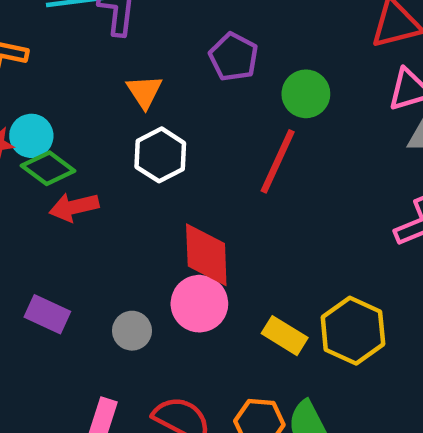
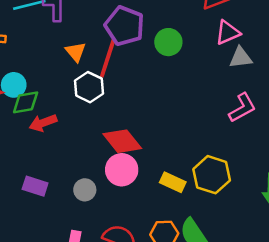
purple pentagon: (234, 57) -> (124, 26), size x1.4
red line: (278, 161) -> (108, 58), moved
green diamond: (48, 168) -> (26, 102), turned -40
red diamond: (206, 255) -> (122, 141), turned -30

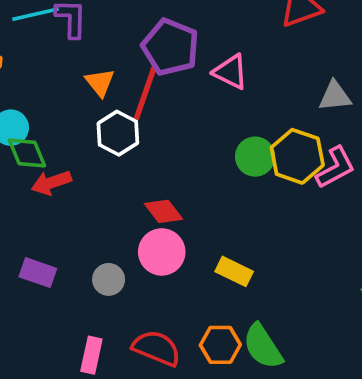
pink triangle: (228, 33) -> (231, 72), moved, turned 48
green circle: (168, 42) -> (255, 157), moved
green diamond: (26, 102) -> (27, 153), turned 76
red diamond: (122, 141) -> (163, 211), size x0.7
yellow hexagon: (212, 175) -> (297, 156), moved

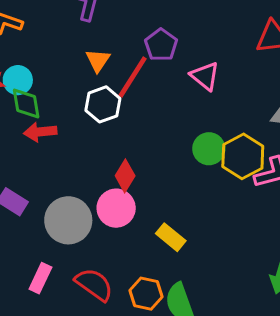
purple pentagon: (170, 47) -> (161, 45), size x0.7
red diamond: (163, 211) -> (125, 176), turned 56
gray circle: (109, 279) -> (68, 220), size x1.8

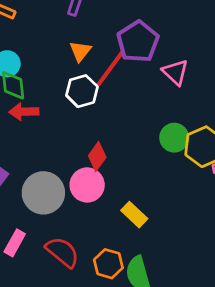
purple pentagon: (161, 45) -> (138, 41), size x1.4

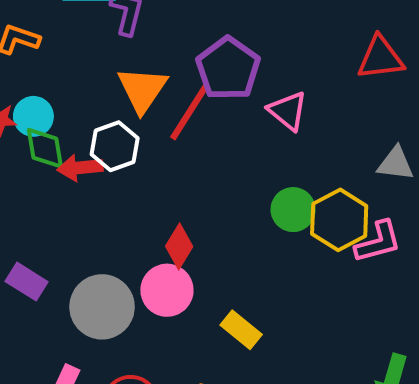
orange triangle: (80, 51) -> (142, 89), size x1.5
white hexagon: (82, 91) -> (115, 146), moved
red arrow: (24, 112) -> (80, 168), moved

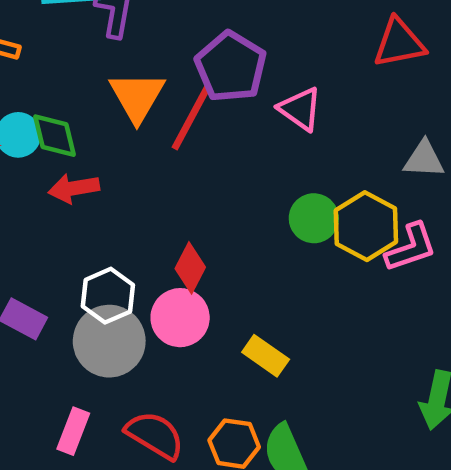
white hexagon: (115, 146) -> (108, 296), moved
green diamond: (45, 148) -> (54, 136), moved

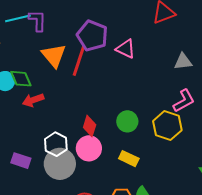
green circle: (314, 218) -> (127, 121), moved
yellow hexagon: (366, 226) -> (167, 126), moved

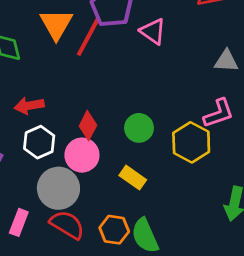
red arrow: (33, 100) -> (29, 106), moved
gray circle: (60, 164) -> (58, 188), moved

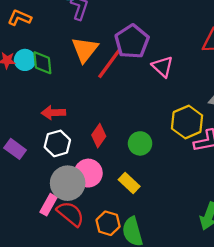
yellow hexagon: (191, 142) -> (187, 122), moved
pink circle: (82, 155) -> (88, 173), moved
pink rectangle: (19, 222) -> (48, 205), moved

